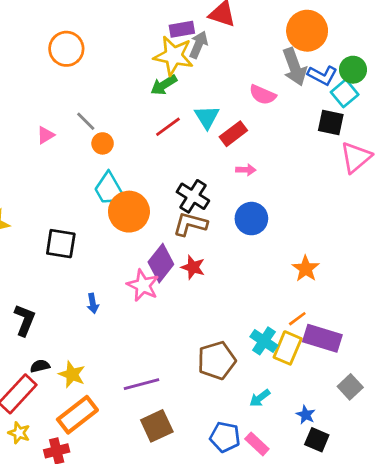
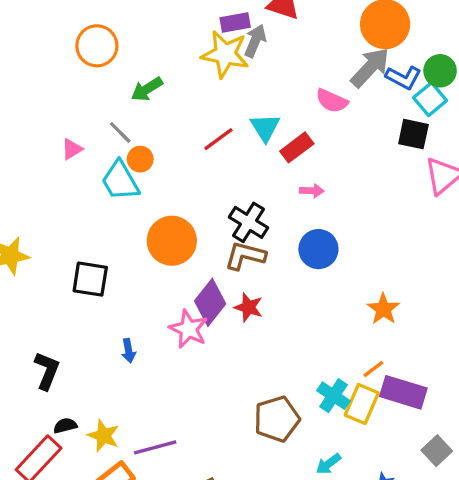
gray arrow: (295, 67) -> (370, 67), turned -117
green arrow: (164, 85) -> (147, 89), moved
cyan trapezoid: (109, 189) -> (120, 181), moved
purple line: (141, 384) -> (155, 447), moved

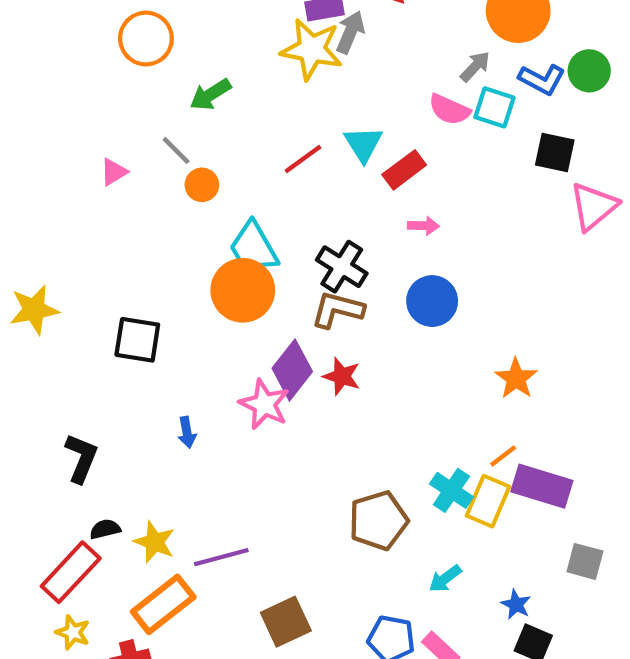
gray arrow: (370, 67) -> (475, 67), moved, size x0.6
cyan square: (430, 99) -> (495, 107), moved, turned -32
cyan trapezoid: (120, 181) -> (254, 247), moved
gray square: (437, 451) -> (585, 561), turned -32

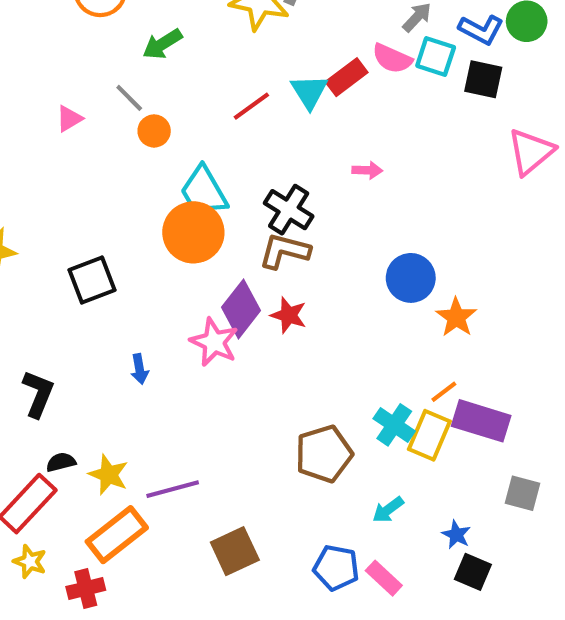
black square: (555, 153) -> (483, 79), moved
red rectangle: (404, 170) -> (347, 77), moved
blue circle: (432, 301) -> (411, 278), moved
black square: (137, 340) -> (92, 280), turned -30

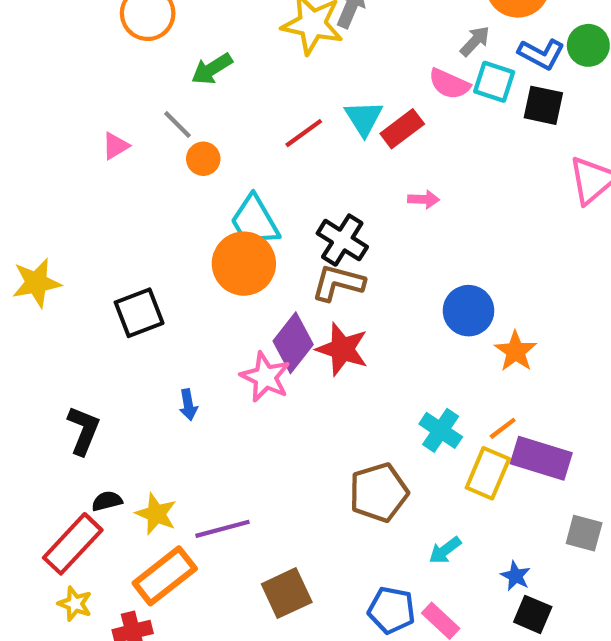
red rectangle: (347, 77) -> (402, 129), moved
red star: (289, 315) -> (342, 349), size x1.4
cyan cross: (394, 425) -> (441, 430), moved

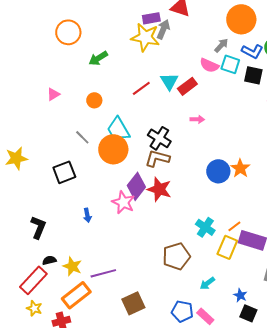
gray line: (178, 125) -> (82, 137), moved
orange star: (516, 351) -> (240, 168), moved

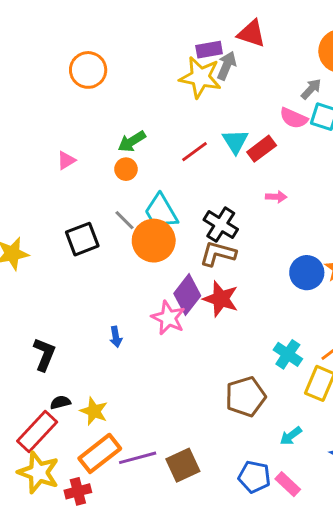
green arrow: (98, 58) -> (132, 141), moved
gray line: (82, 137) -> (125, 220), moved
black square: (64, 172) -> (82, 239), moved
purple line: (103, 273) -> (138, 458), moved
yellow star: (34, 308) -> (39, 472), size x1.8

